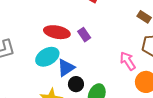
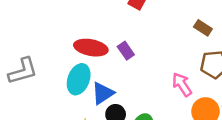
cyan ellipse: (47, 57) -> (79, 79), turned -40

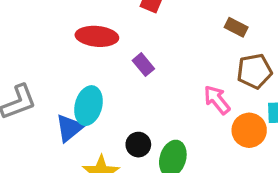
red ellipse: (91, 48) -> (97, 36), moved
blue triangle: (103, 93) -> (69, 128), moved

